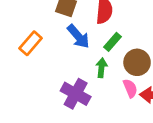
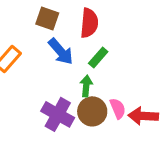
brown circle: (137, 62) -> (92, 111), moved

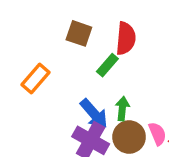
blue arrow: (61, 51) -> (94, 114), moved
green rectangle: (98, 57) -> (107, 65), moved

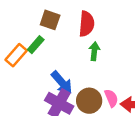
green rectangle: (107, 65) -> (36, 45), moved
green arrow: (122, 109) -> (94, 51), moved

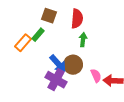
brown circle: (89, 101) -> (73, 65), moved

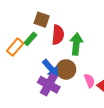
red semicircle: (77, 19) -> (58, 35), moved
green arrow: (83, 40) -> (76, 44), size x1.5

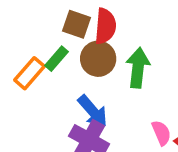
red semicircle: (58, 35) -> (105, 26), moved
brown circle: (66, 69) -> (98, 59), moved

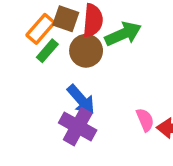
green arrow: (138, 68) -> (123, 34), moved, turned 60
orange rectangle: (29, 73) -> (41, 29), moved

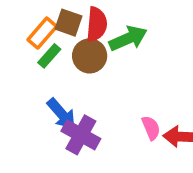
blue arrow: (81, 100) -> (62, 114), moved

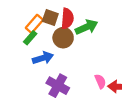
green rectangle: (49, 56) -> (30, 38), moved
blue arrow: (62, 114) -> (43, 58), moved, turned -66

